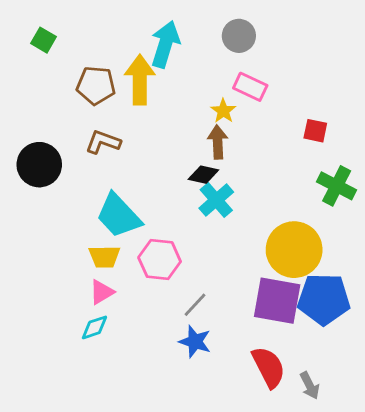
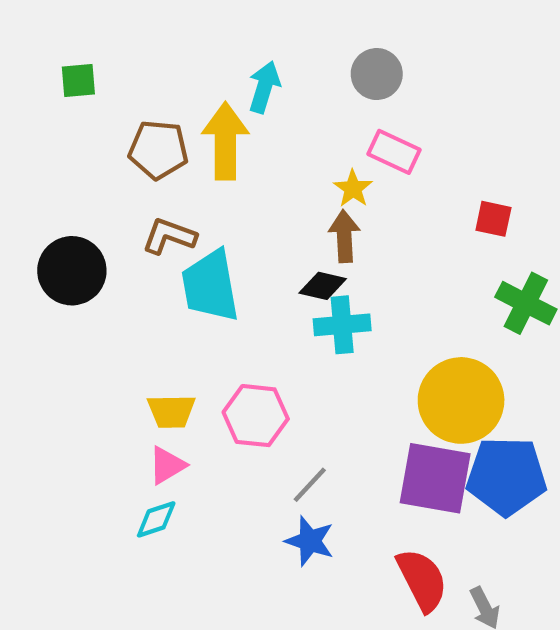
green square: (44, 40) -> (78, 81), turned -35
cyan arrow: (165, 44) -> (264, 87), size x0.7
cyan cross: (216, 200) -> (342, 325), turned 36
cyan trapezoid: (119, 216) -> (210, 286), moved, turned 33

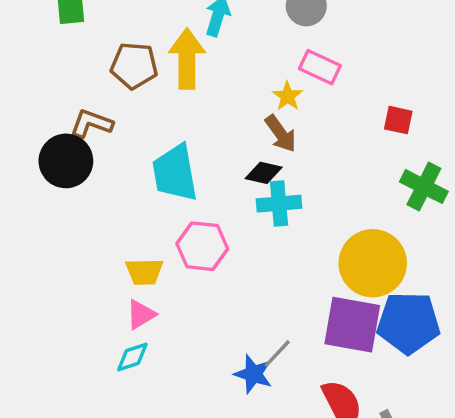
brown L-shape: (169, 236) -> (91, 123), moved
brown arrow: (344, 236) -> (281, 134), turned 147
pink hexagon: (256, 416) -> (202, 246), moved
gray line: (310, 485) -> (277, 354), moved

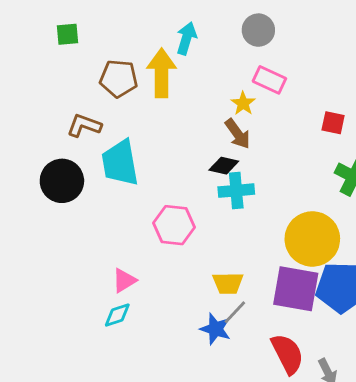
black circle: (66, 161) -> (62, 181), moved
cyan trapezoid: (175, 173) -> (120, 163), moved
yellow trapezoid: (144, 272) -> (228, 283), moved

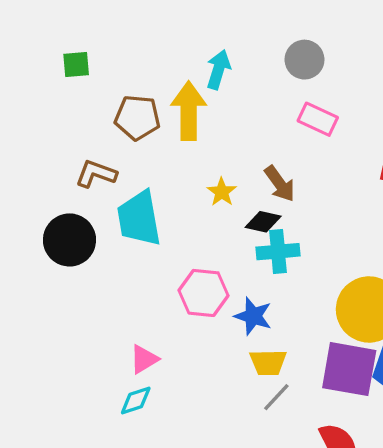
yellow star: (243, 103) -> (222, 192), moved
blue star: (215, 329) -> (253, 316), moved

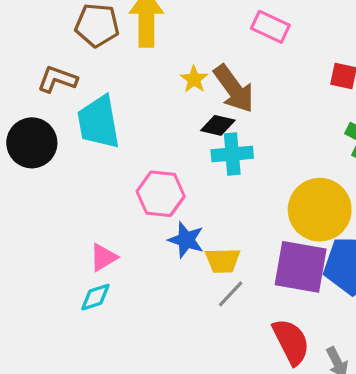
brown arrow: (280, 184) -> (234, 89), size x1.4
yellow star: (222, 192) -> (194, 79), moved
blue star: (253, 316) -> (186, 240), moved

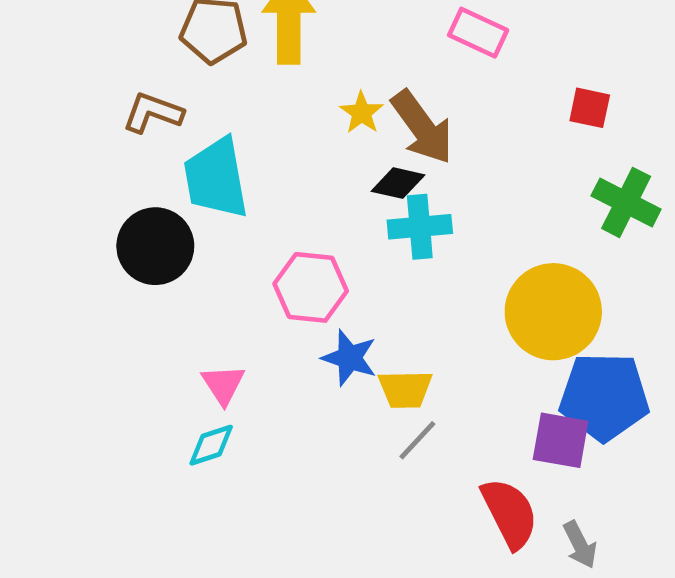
black circle: (32, 143) -> (155, 246), moved
pink triangle: (103, 257) -> (223, 384), turned -32
purple square: (301, 267) -> (561, 440), moved, size x0.7

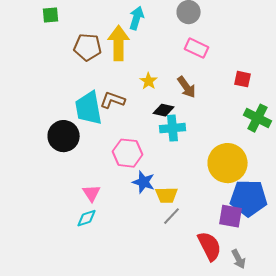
brown L-shape: (153, 113) -> (113, 100), moved
brown arrow: (422, 127) -> (187, 87), moved, size x0.7

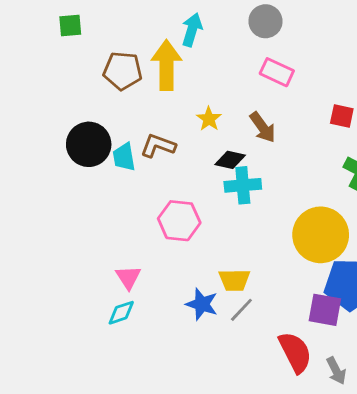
cyan trapezoid: (89, 108) -> (124, 157), size x0.6
black circle: (64, 136) -> (89, 144), moved
blue star: (144, 182) -> (202, 304), moved

